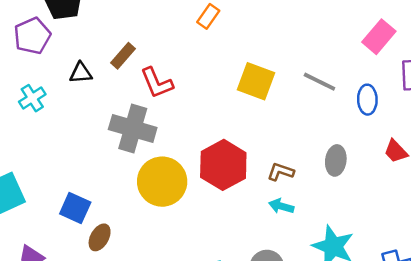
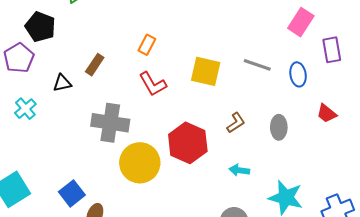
orange rectangle: (208, 16) -> (147, 45), moved
red L-shape: (157, 83) -> (153, 84), moved
brown L-shape: (281, 172) -> (236, 123), moved, turned 135
blue square: (75, 208) -> (72, 193), turned 35

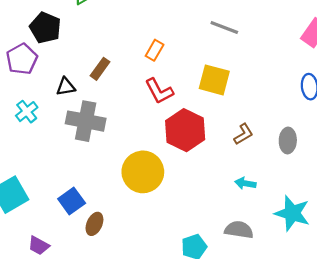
gray line: (257, 65) -> (224, 27), moved
gray cross: (110, 123) -> (86, 121), moved
red hexagon: (188, 143) -> (185, 130), moved

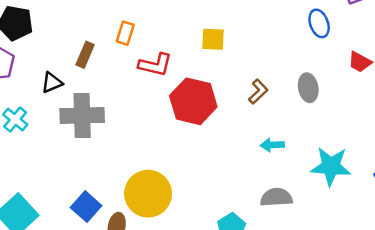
orange rectangle: (155, 50) -> (125, 33), moved
yellow square: (214, 80) -> (213, 39), size x0.7
red L-shape: (159, 91) -> (155, 65), turned -36
yellow circle: (143, 172) -> (148, 194), moved

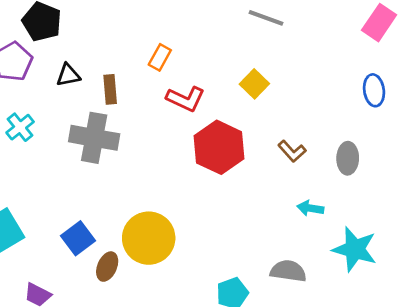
yellow square: (213, 39) -> (254, 84), turned 30
brown rectangle: (85, 55) -> (110, 89), moved, turned -40
black triangle: (52, 83) -> (68, 75), moved
brown L-shape: (258, 92) -> (292, 151), turned 80
cyan arrow: (272, 145) -> (310, 208), moved

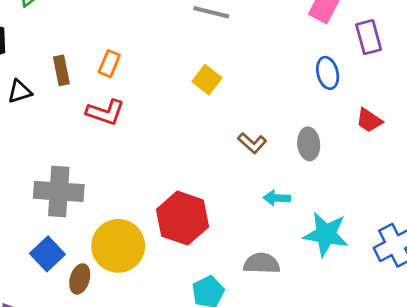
brown rectangle: (110, 89) -> (61, 70), moved
red L-shape: (186, 99) -> (105, 112), moved
gray cross: (94, 138) -> (59, 191), moved
red hexagon: (219, 147) -> (182, 218), moved

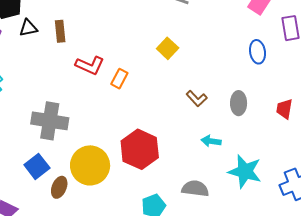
orange rectangle: (109, 64) -> (119, 79), moved
black triangle: (20, 92) -> (28, 28), moved
red trapezoid: (369, 120) -> (284, 109), moved, turned 60

